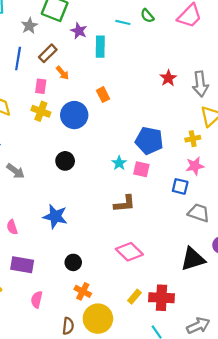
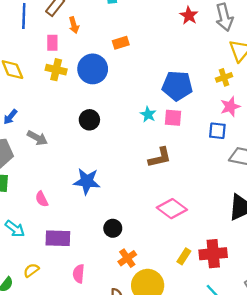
orange arrow: (62, 73) -> (74, 25), turned 32
orange rectangle: (103, 95) -> (121, 43), turned -72
orange cross: (83, 291) -> (127, 258), turned 35

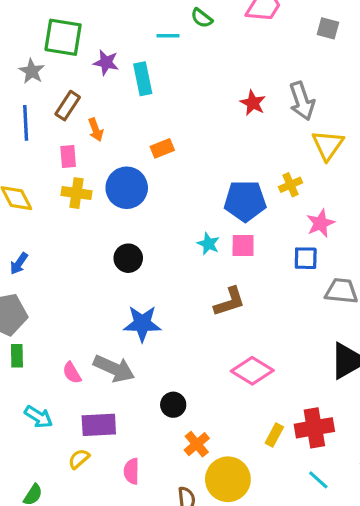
yellow cross: (224, 77) -> (291, 185), moved
gray arrow: (37, 138) -> (114, 369), moved, size x1.4
blue star: (87, 181) -> (142, 324), moved
yellow semicircle: (31, 270) -> (79, 459), moved

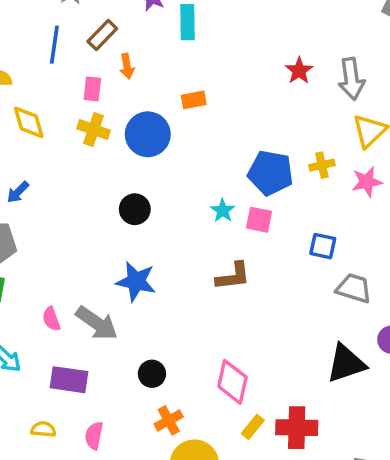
pink star: (321, 223) -> (367, 182), moved
pink diamond: (252, 371) -> (232, 382), moved, turned 60
yellow semicircle: (79, 459) -> (43, 429), moved, turned 35

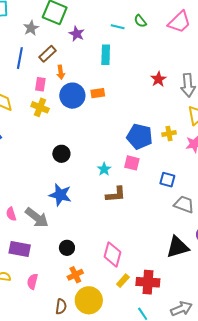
cyan rectangle: (187, 22) -> (106, 55), moved
blue circle: (148, 134) -> (72, 96), moved
cyan star: (223, 211) -> (104, 169), moved

